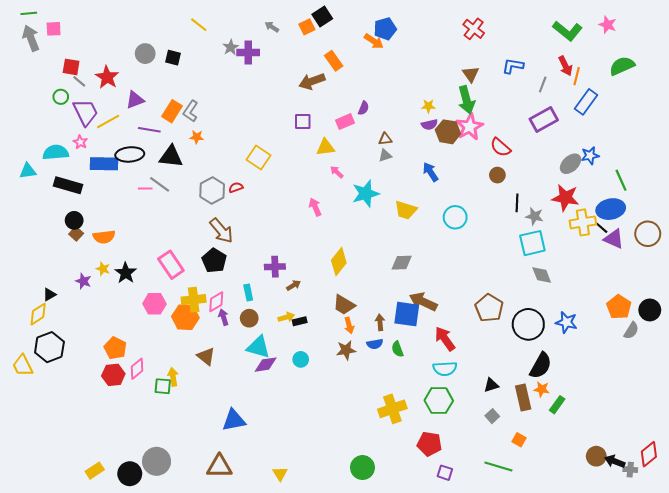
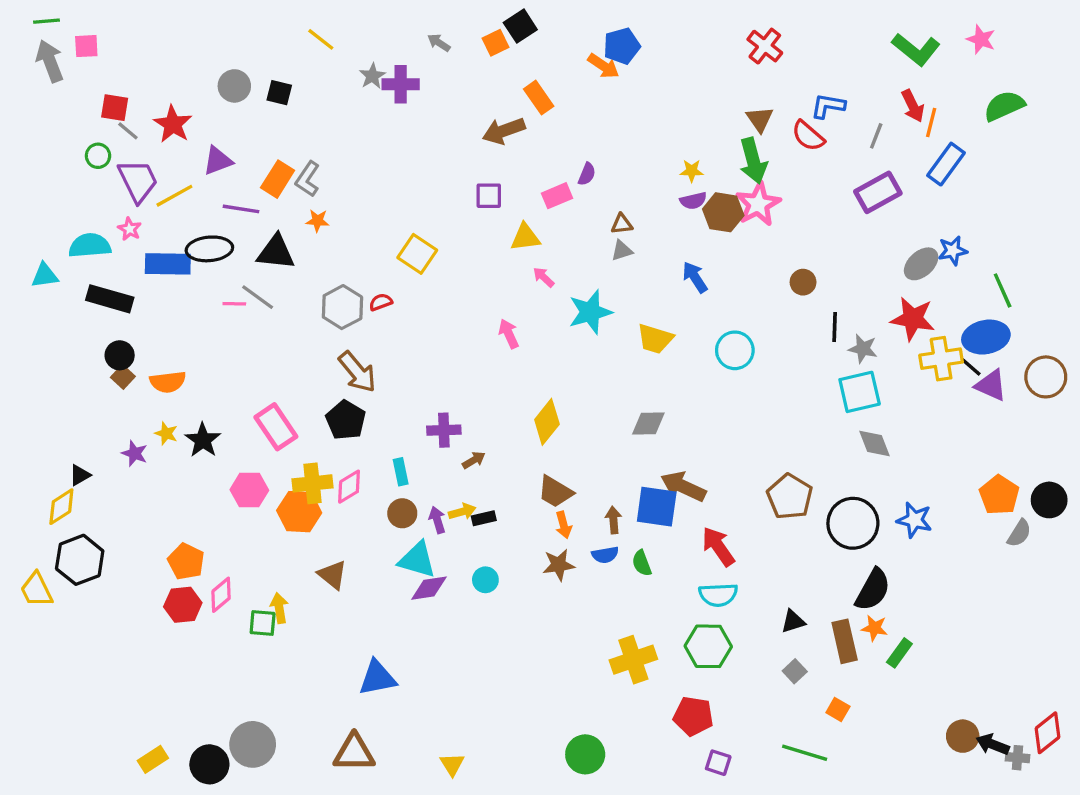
red semicircle: (500, 147) -> (808, 136), moved
purple arrow: (223, 317) -> (437, 520), moved

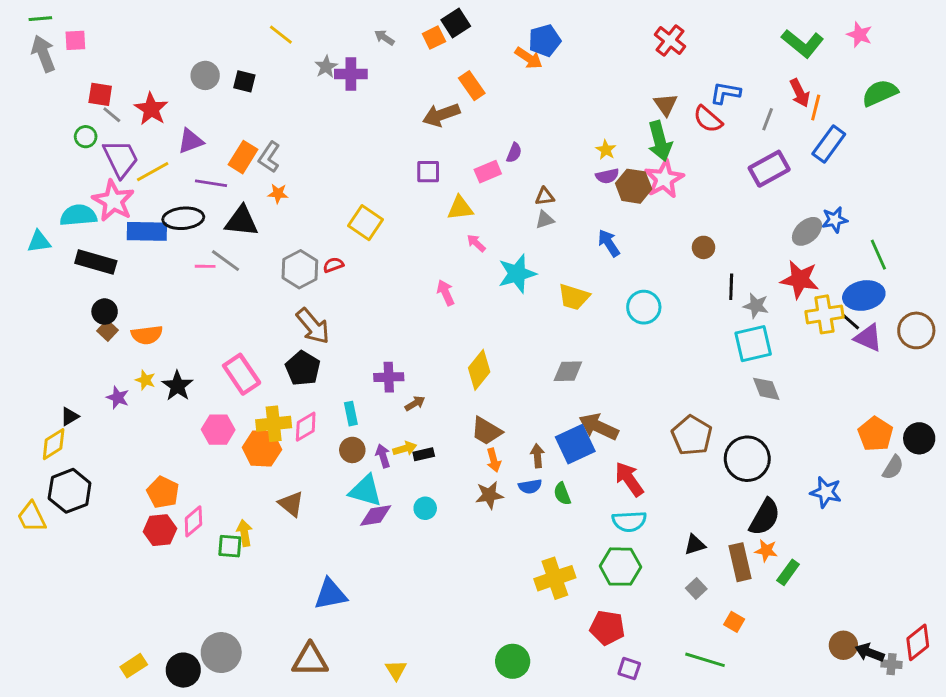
yellow star: (692, 171) -> (606, 150), turned 30
pink star: (130, 229) -> (113, 201), size x2.0
blue square: (657, 507) -> (575, 444), turned -33
blue star: (914, 520) -> (826, 492), moved

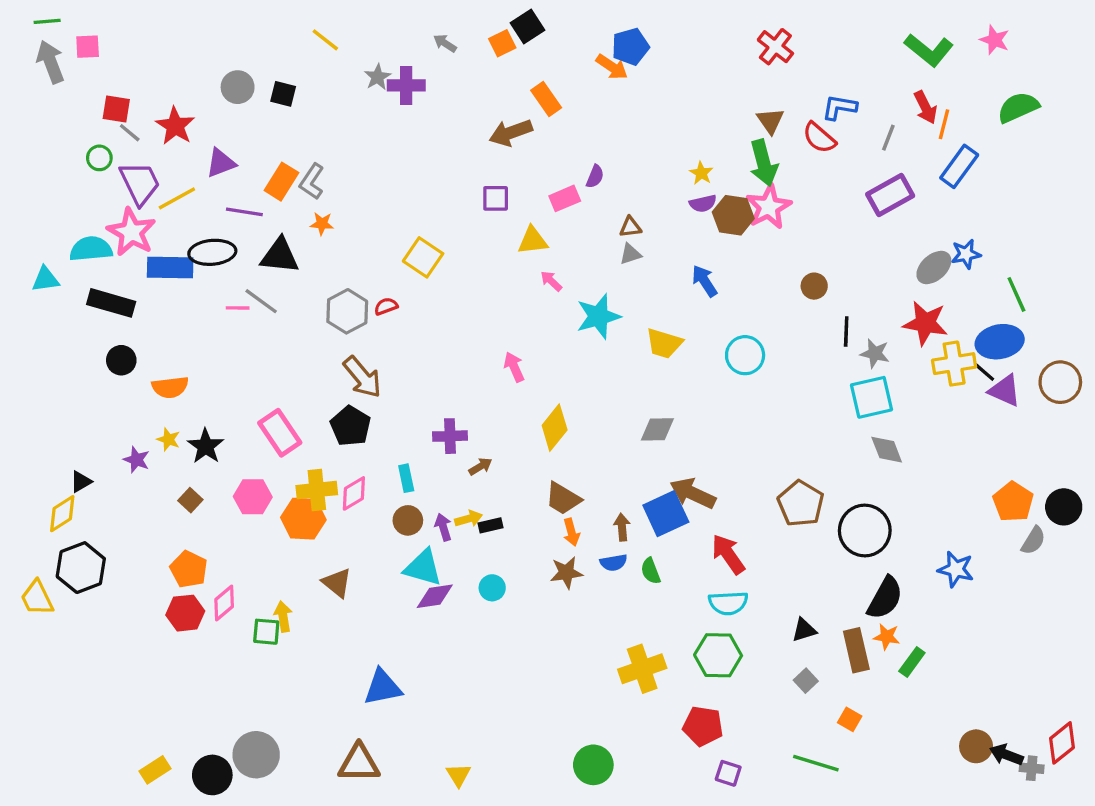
pink arrow: (446, 293) -> (514, 367), moved
brown square: (107, 330) -> (190, 500), moved

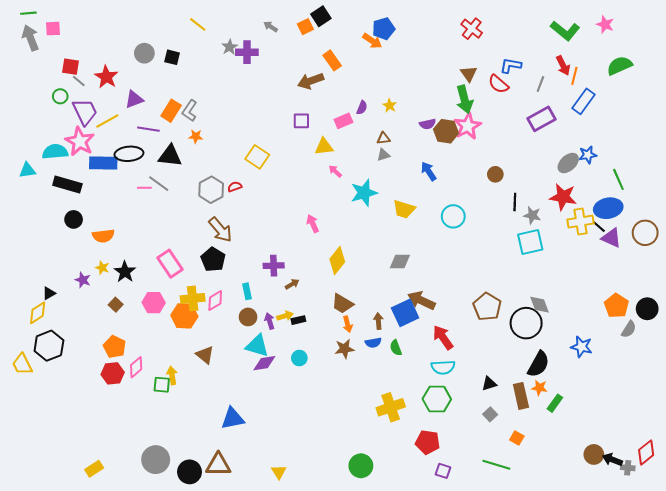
yellow star: (701, 173) -> (390, 106), moved
gray diamond: (887, 450) -> (539, 305), moved
black circle: (212, 775) -> (190, 472), moved

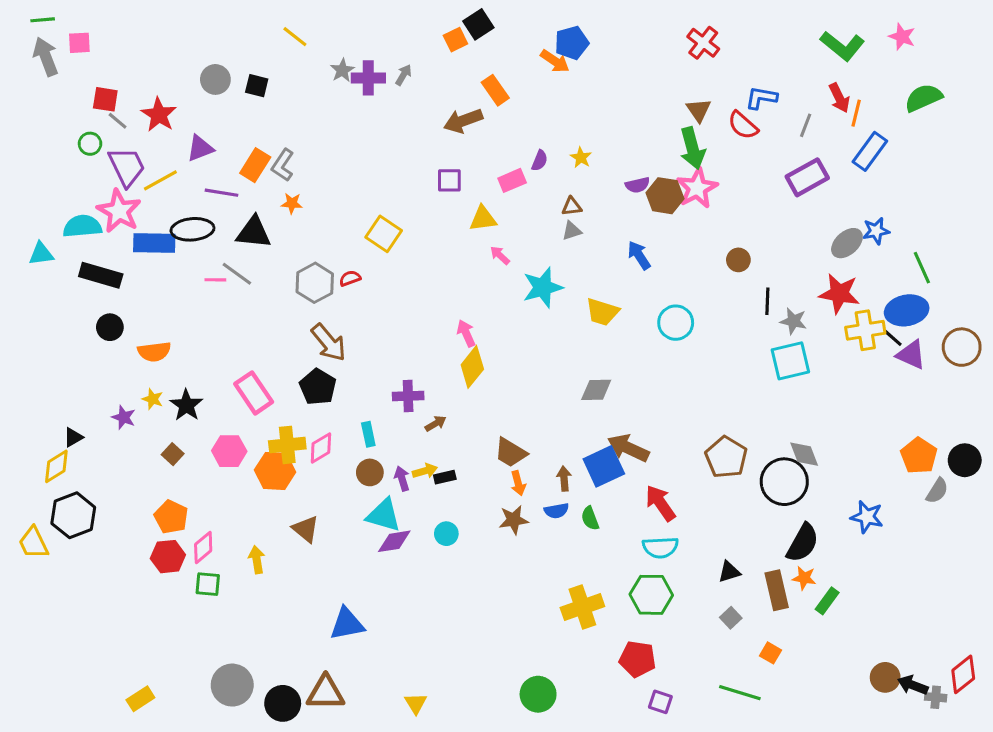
gray arrow: (271, 27) -> (403, 75), moved, turned 88
yellow diamond: (337, 261) -> (472, 367), moved
green square: (162, 385) -> (208, 584), moved

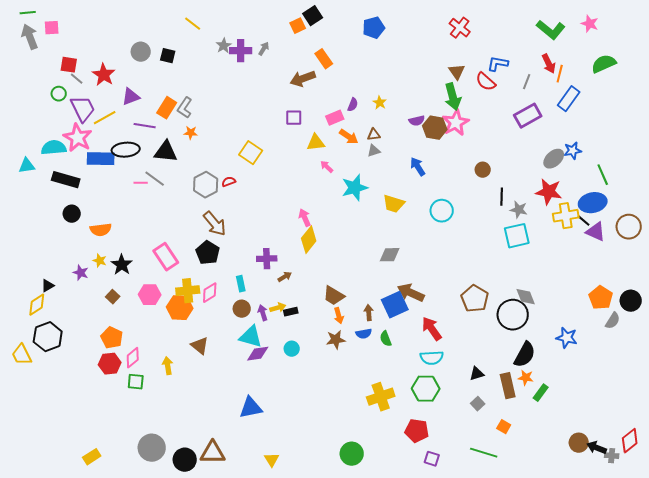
orange arrow: (555, 61) -> (349, 137), moved
blue triangle: (347, 624) -> (251, 408), moved

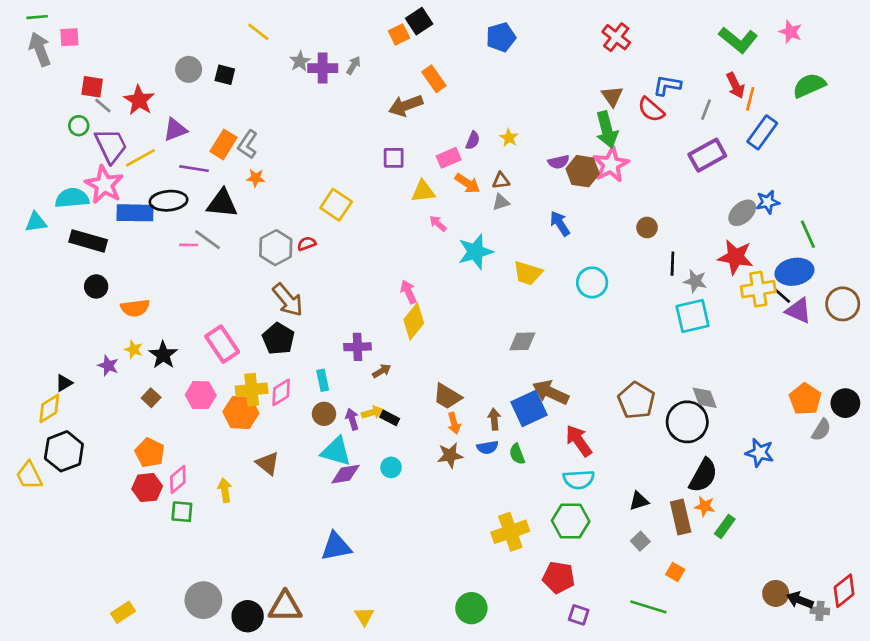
black rectangle: (291, 312) -> (390, 418), turned 40

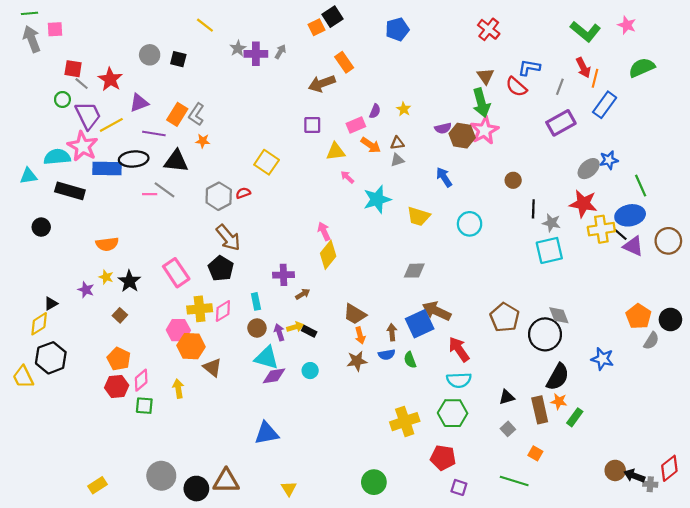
black circle: (96, 286) -> (41, 227), moved
pink hexagon: (201, 395) -> (178, 330), moved
orange hexagon: (241, 412) -> (191, 346), moved

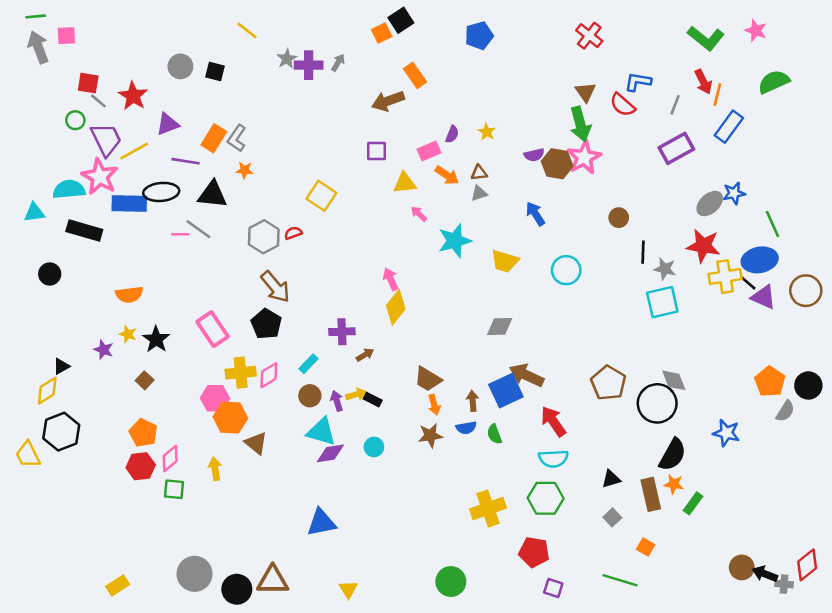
cyan rectangle: (256, 301) -> (309, 364), turned 56

